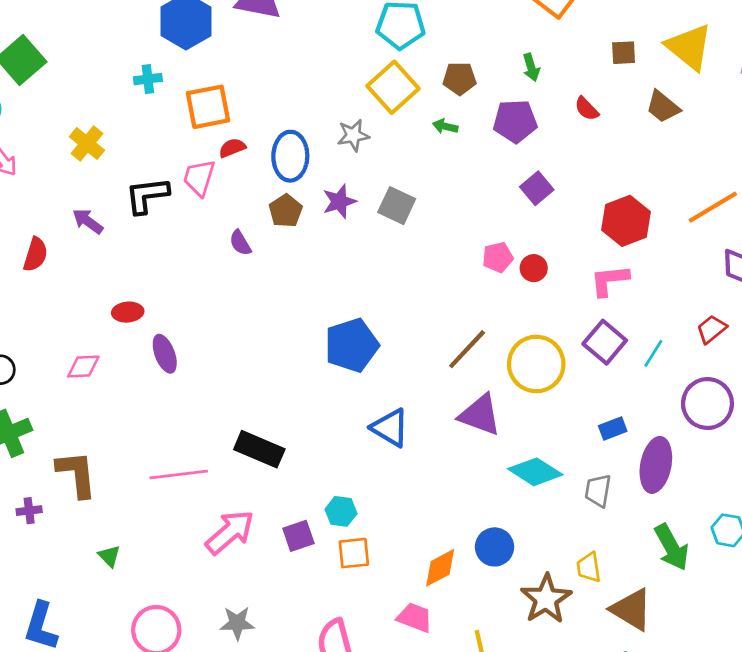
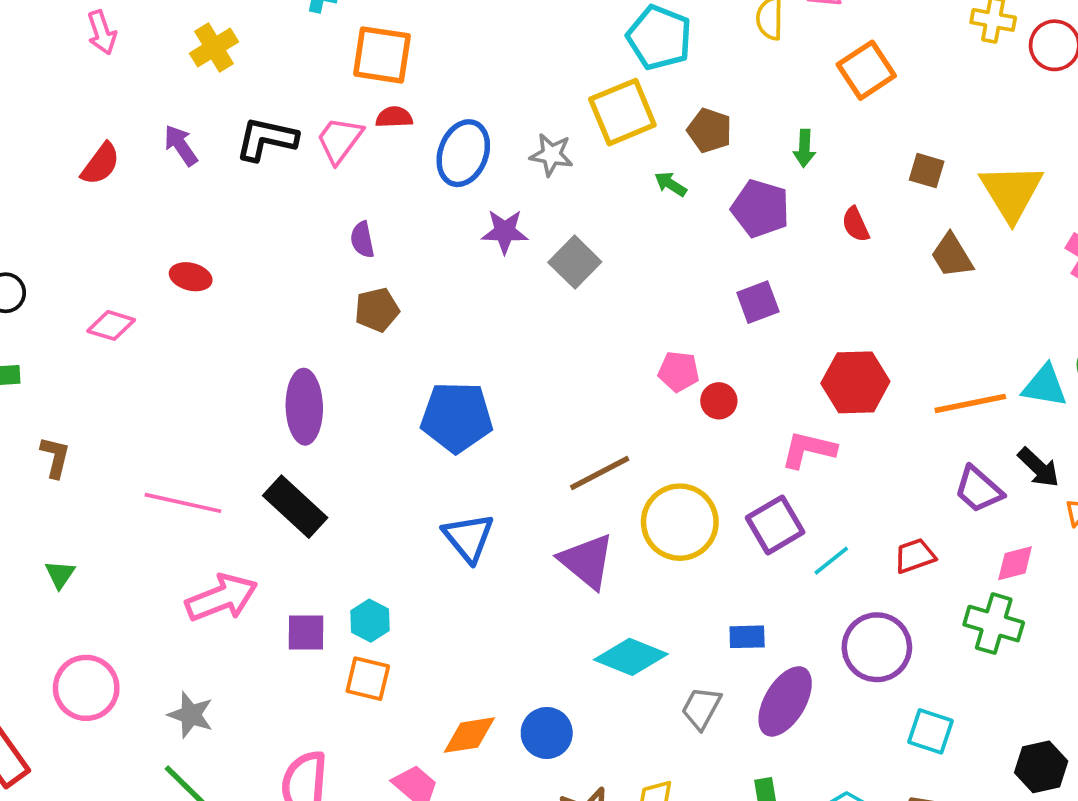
brown pentagon: (286, 211) -> (377, 310), moved
purple ellipse: (165, 354) -> (304, 407), moved, size x1.4
cyan diamond: (535, 472) -> (631, 657), turned -30
brown L-shape: (77, 474) -> (55, 457), size x0.6

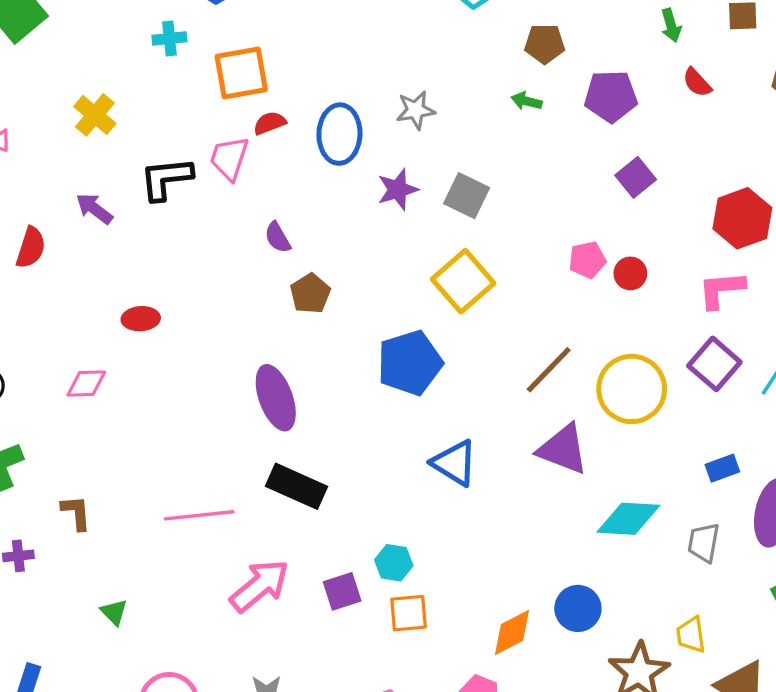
yellow square: (622, 112) -> (463, 281), moved
green arrow: (804, 148) -> (671, 25), moved

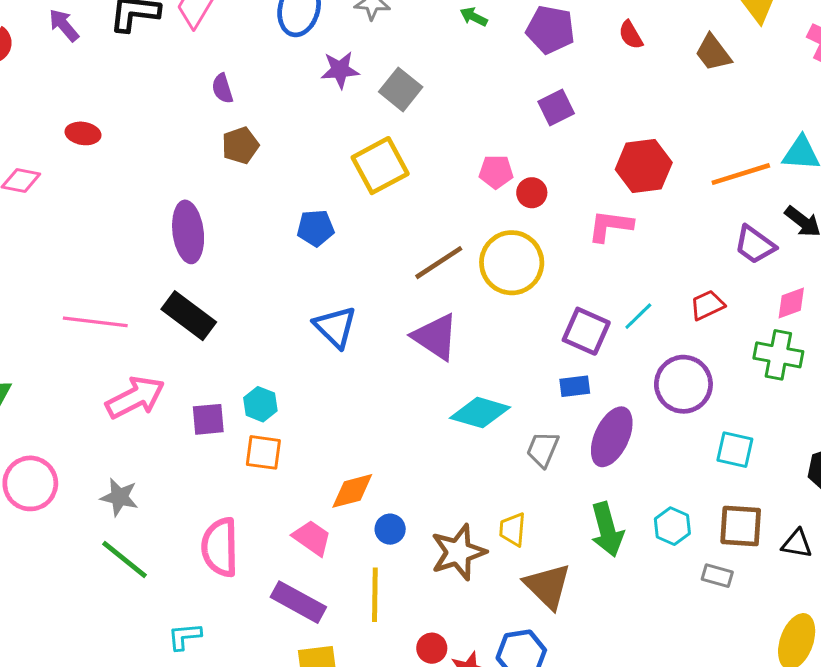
blue pentagon: (410, 363) -> (316, 228), size x0.6
purple square: (714, 364) -> (586, 331), moved, turned -30
yellow circle: (632, 389) -> (512, 263), moved
blue circle: (578, 608) -> (390, 529), moved, size x0.7

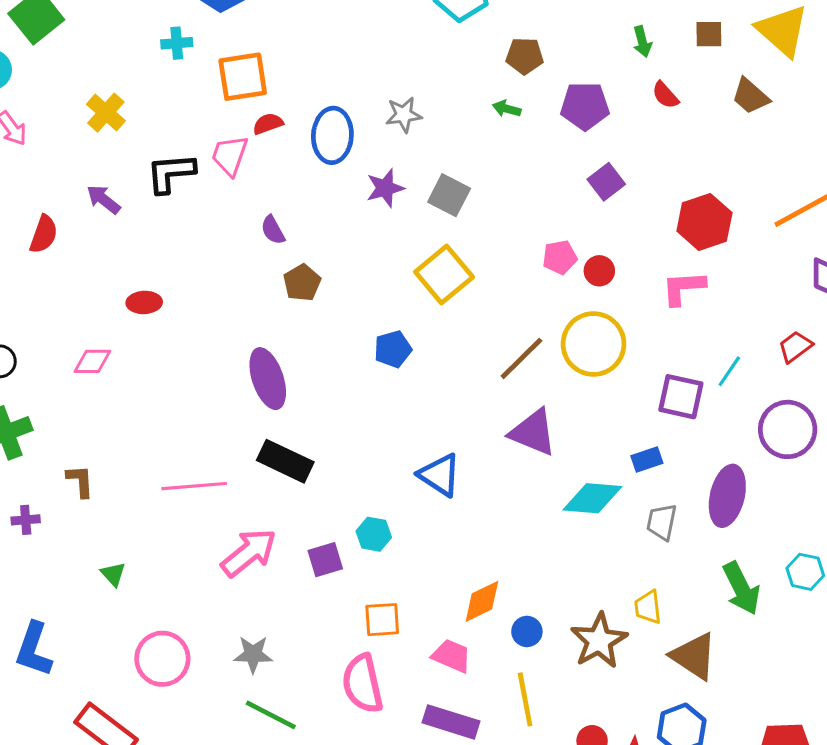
blue triangle: (335, 327) -> (440, 475), moved
blue rectangle: (575, 386) -> (647, 459), moved
orange square: (263, 452) -> (382, 620), moved

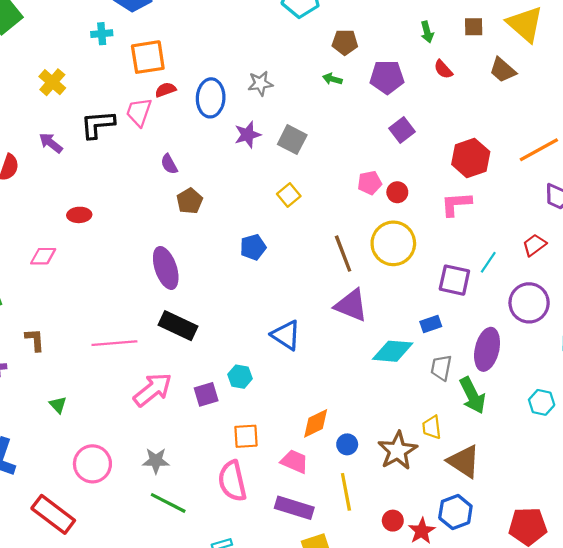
yellow square: (444, 274) -> (289, 195), size x0.6
brown line: (521, 358) -> (343, 254), turned -66
green arrow: (741, 588) -> (472, 395), moved

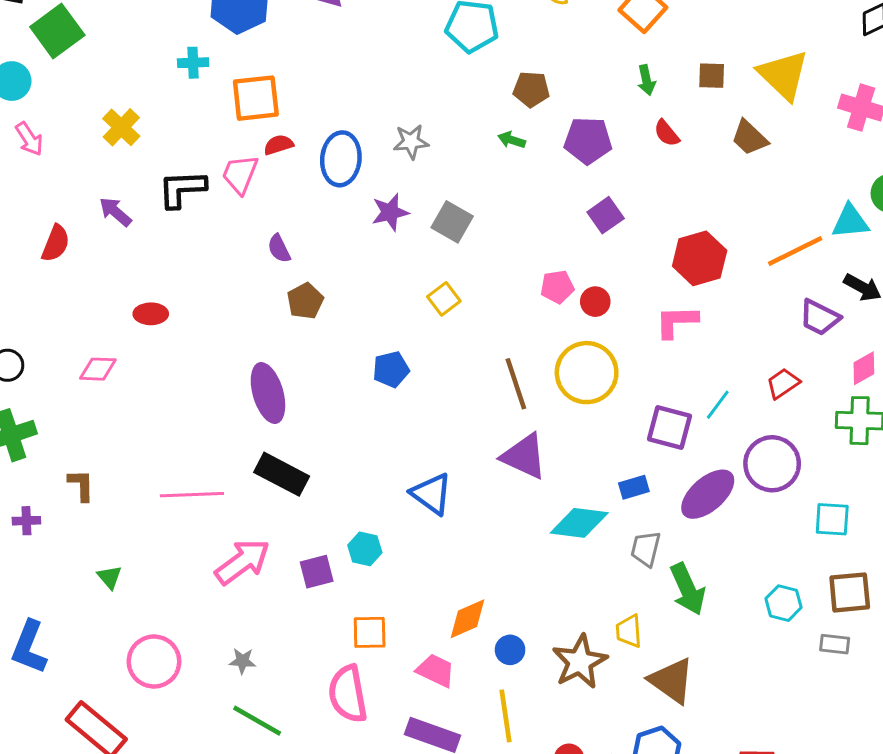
purple ellipse: (487, 349) -> (708, 494), moved, turned 33
gray star: (156, 461) -> (242, 661), size x0.7

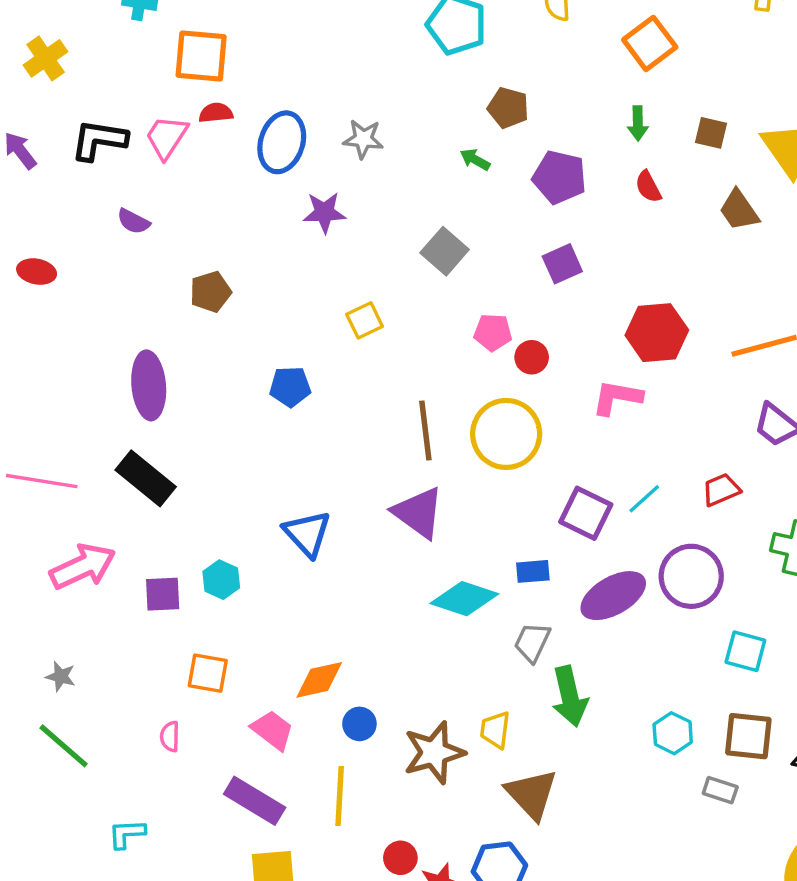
gray square: (452, 222) -> (445, 251), moved
purple semicircle: (279, 249) -> (133, 221), moved, turned -48
pink semicircle: (348, 694) -> (170, 736), size x0.5

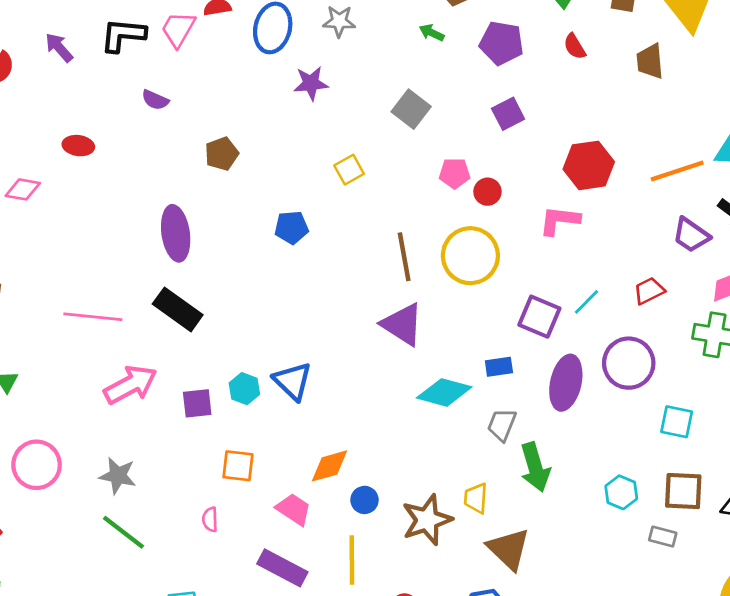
brown trapezoid: (739, 210) -> (650, 61), turned 33
blue triangle: (307, 534) -> (293, 381), moved
purple ellipse: (613, 596) -> (566, 383), turned -44
gray star: (61, 676) -> (118, 476), size x1.5

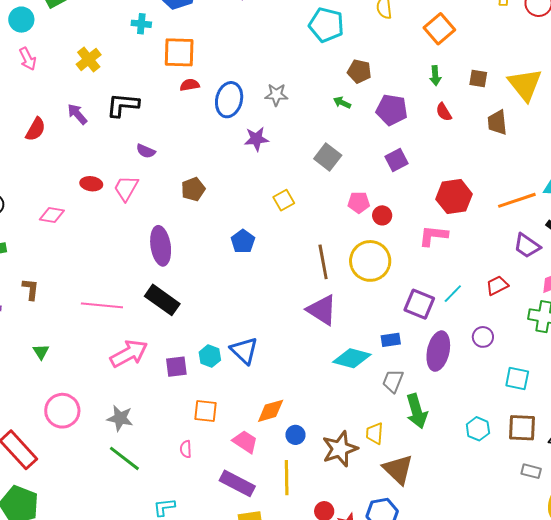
pink trapezoid: (178, 29) -> (126, 188), moved
blue pentagon: (291, 227) -> (243, 241), turned -30
purple circle: (629, 363) -> (483, 337), size x0.6
gray rectangle: (663, 537) -> (531, 471), moved

